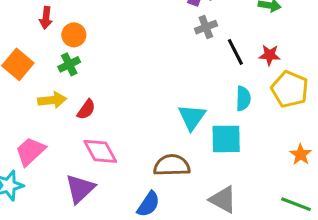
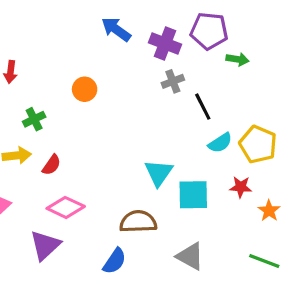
orange circle: (74, 35) -> (85, 89), moved
red star: (270, 55) -> (241, 187), moved
cyan semicircle: (243, 99) -> (220, 143), moved, turned 55
pink diamond: (100, 151) -> (66, 207), turned -36

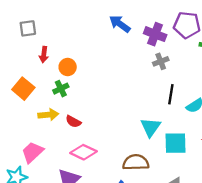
orange circle: (85, 89) -> (68, 67), moved
black line: (203, 107) -> (171, 94), moved, turned 36
red semicircle: (51, 165) -> (73, 122), turned 84

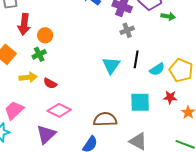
red arrow: (44, 55) -> (24, 24), size x1.5
cyan triangle: (151, 127) -> (111, 65), moved

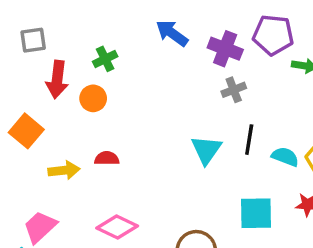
green cross: (39, 54) -> (105, 59), moved
cyan semicircle: (157, 69) -> (285, 157), turned -126
red semicircle: (50, 83) -> (107, 158), moved, turned 152

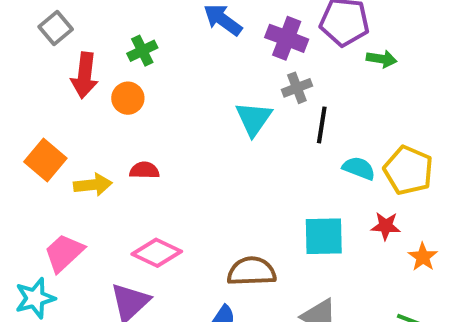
gray square: (33, 40) -> (56, 28), turned -32
orange square: (26, 131) -> (45, 160), moved
black line: (249, 140) -> (322, 125), moved
cyan triangle: (206, 150) -> (254, 119), moved

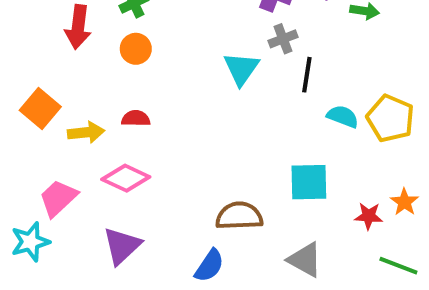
orange circle: (128, 98) -> (136, 49), moved
red star: (386, 226) -> (369, 216), moved
pink diamond: (157, 253) -> (126, 178), moved

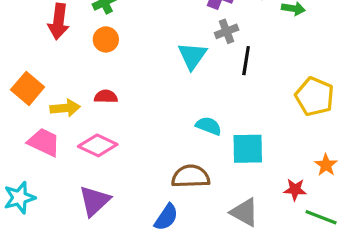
cyan semicircle: (343, 116) -> (209, 126), moved
pink trapezoid: (58, 198) -> (44, 142), moved, turned 68
red star: (369, 216) -> (295, 189), moved

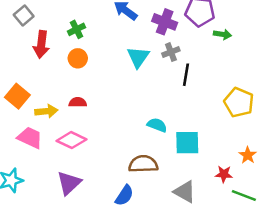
cyan triangle: (192, 56) -> (138, 57), moved

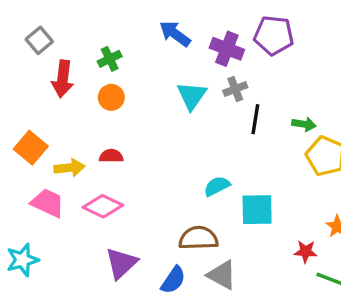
green arrow: (222, 34) -> (304, 124), moved
cyan semicircle: (157, 125) -> (217, 186), turned -48
purple triangle: (69, 183) -> (121, 263), moved
gray triangle: (185, 192) -> (222, 275), moved

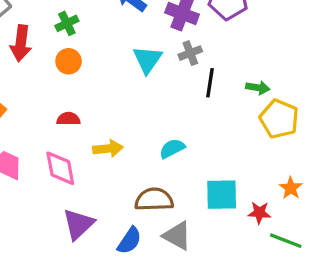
yellow arrow: (69, 168) -> (108, 148), moved
pink diamond: (103, 206) -> (60, 168), turned 54
cyan square: (257, 210) -> (222, 195), moved

